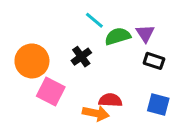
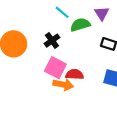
purple triangle: (145, 33) -> (102, 13), moved
pink square: (51, 91) -> (55, 68), moved

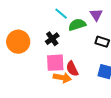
pink square: (55, 68) -> (55, 63), turned -30
red semicircle: (75, 74) -> (72, 69), turned -119

